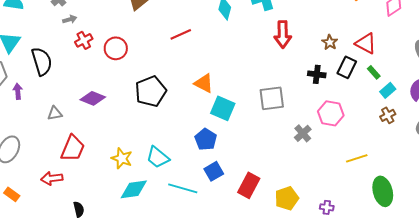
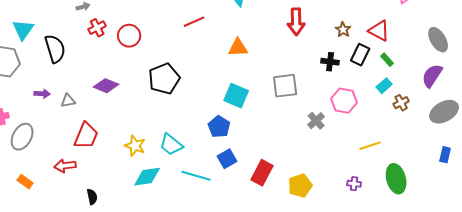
orange triangle: (204, 83) -> (238, 48), moved, turned -30
cyan rectangle: (388, 90) -> (384, 86), moved
purple arrow: (18, 91) -> (42, 94), moved, turned 98
purple cross: (327, 207) -> (354, 184), moved

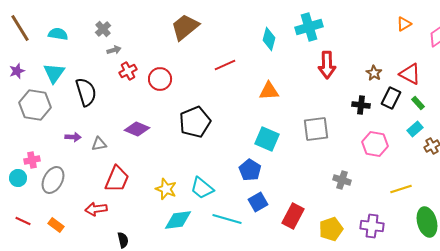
gray cross: (316, 121) -> (342, 180), moved, turned -30
purple cross: (354, 184) -> (372, 226), moved, size x1.6

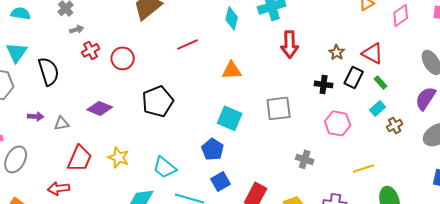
yellow star: (166, 189) -> (119, 157), moved

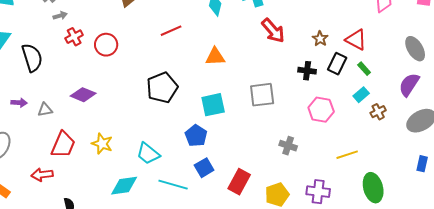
red arrow: (290, 44) -> (273, 31), turned -40
black pentagon: (158, 101) -> (162, 88), moved
cyan square: (230, 118) -> (213, 105), turned -35

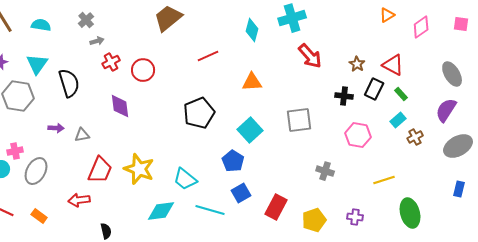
purple diamond: (83, 95) -> (120, 106), moved, turned 60
cyan square: (213, 105) -> (250, 130), turned -30
yellow star: (102, 144) -> (139, 169), size x1.4
purple cross: (318, 192) -> (355, 217), size x0.7

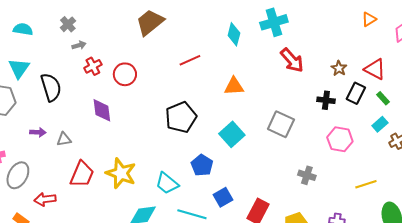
gray square: (299, 120) -> (281, 124), turned 32
blue pentagon: (233, 161) -> (202, 165), moved
red arrow: (79, 200) -> (45, 199), moved

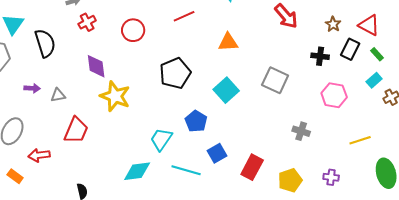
red circle: (125, 74) -> (133, 30), moved
yellow star: (121, 173) -> (115, 96), moved
cyan trapezoid: (167, 183) -> (161, 139), turned 85

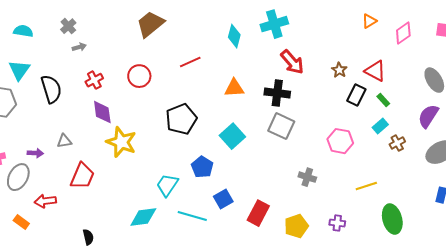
red cross: (87, 22) -> (94, 80), moved
black cross: (320, 56) -> (277, 93), moved, size x1.4
purple arrow: (32, 88) -> (35, 153), moved

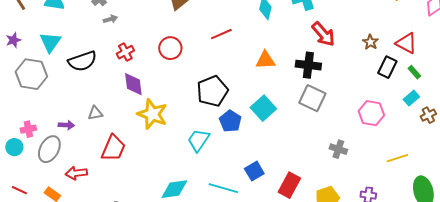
black semicircle: (51, 89) -> (82, 61), turned 88
blue pentagon: (202, 167) -> (230, 121), moved
cyan trapezoid: (167, 185) -> (198, 140), moved

